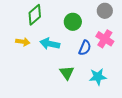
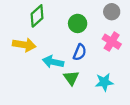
yellow arrow: (23, 42) -> (24, 45), size x1.5
cyan arrow: (50, 44) -> (53, 62), moved
blue semicircle: (85, 48) -> (80, 52), moved

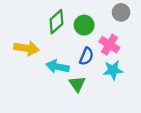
green diamond: (37, 16) -> (56, 22), moved
pink cross: (112, 42) -> (109, 45), moved
cyan star: (104, 82) -> (113, 70), moved

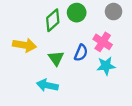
green circle: (84, 25) -> (77, 13), moved
cyan arrow: (58, 67) -> (47, 85), moved
green triangle: (77, 84) -> (56, 58), moved

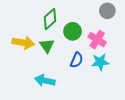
green circle: (77, 13) -> (73, 31), moved
blue semicircle: (81, 53) -> (77, 60), moved
green triangle: (56, 58) -> (47, 46), moved

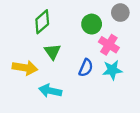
green diamond: (50, 19) -> (42, 22), moved
green circle: (73, 31) -> (92, 24), moved
yellow arrow: (23, 43) -> (25, 68), moved

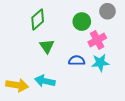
pink cross: (109, 45) -> (97, 40), turned 30
yellow arrow: (25, 68) -> (17, 85), moved
blue semicircle: (86, 68) -> (77, 61), turned -112

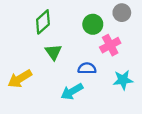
cyan star: (100, 63) -> (123, 80), moved
cyan arrow: (45, 81) -> (72, 92), moved, turned -42
yellow arrow: (17, 85) -> (20, 79), moved, turned 140

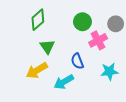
gray circle: (122, 13) -> (116, 24), moved
blue semicircle: (87, 68) -> (77, 61), turned -112
yellow arrow: (20, 79) -> (37, 70), moved

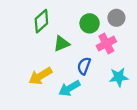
gray circle: (116, 24) -> (116, 18), moved
green triangle: (47, 47) -> (62, 44), moved, turned 42
blue semicircle: (77, 61) -> (84, 66), turned 42

